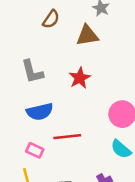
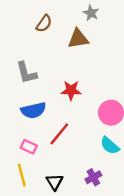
red star: (80, 78) -> (71, 90), moved, turned 30
red line: (67, 137) -> (59, 134), turned -45

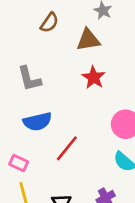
red star: (71, 90) -> (94, 77), moved, turned 30
pink rectangle: (29, 147) -> (19, 163), moved

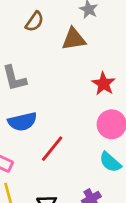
red star: (94, 77) -> (103, 84), moved

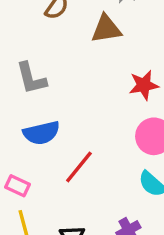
red star: (103, 84) -> (144, 85), turned 30

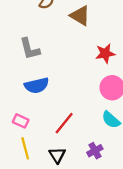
brown triangle: (106, 29) -> (80, 16), turned 40
red line: (79, 167) -> (64, 123), moved

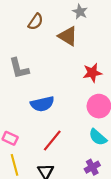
blue semicircle: (37, 85) -> (42, 104), moved
purple cross: (95, 151) -> (92, 167), moved

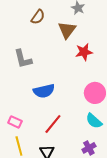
brown triangle: (68, 36) -> (67, 30), turned 36
red star: (92, 73) -> (84, 52), moved

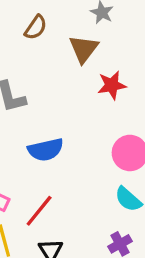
red line: (53, 124) -> (39, 211), moved

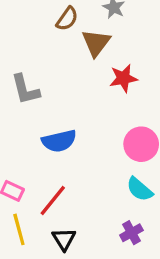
brown semicircle: (36, 27) -> (67, 19), moved

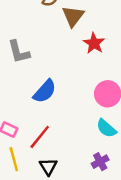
red star: (123, 78) -> (94, 43), turned -30
blue semicircle: (59, 141) -> (45, 91), turned -35

